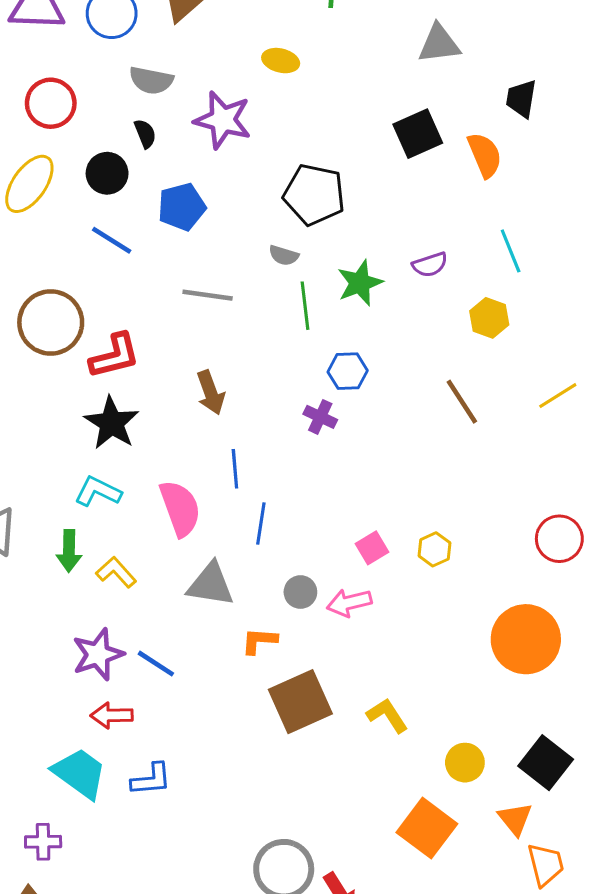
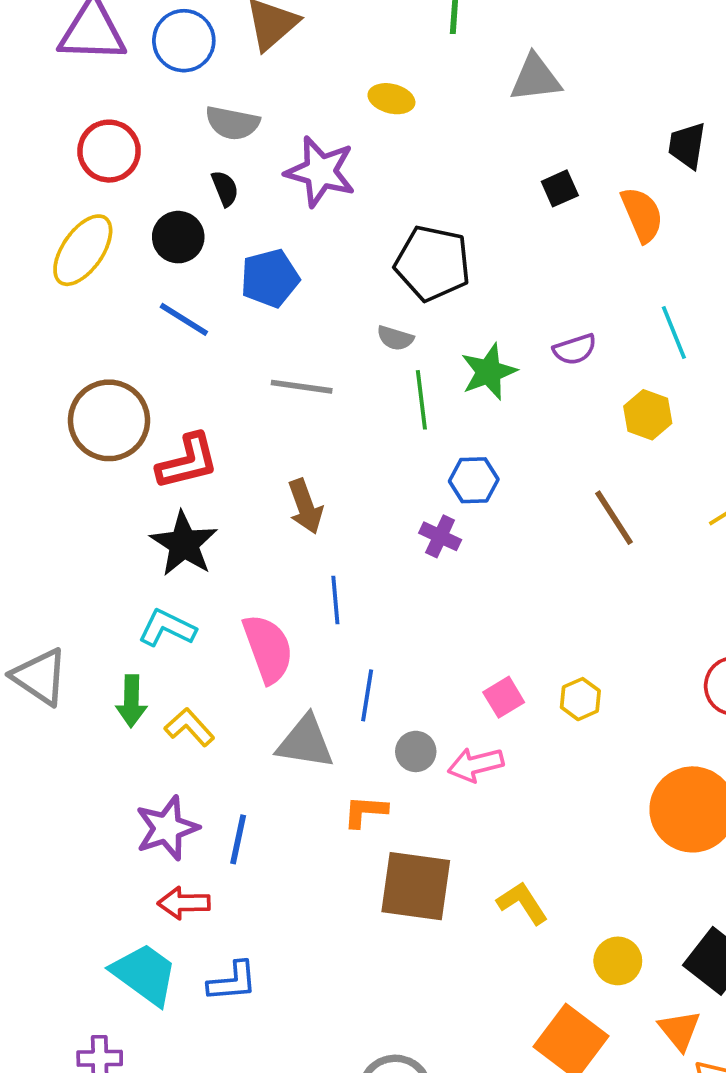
gray triangle: (439, 44) -> (535, 78), moved
black square: (418, 134) -> (560, 188), size x0.6
blue line: (261, 523) -> (367, 695), moved
blue line: (156, 664) -> (238, 839), turned 69
brown square: (300, 702) -> (416, 886), turned 32

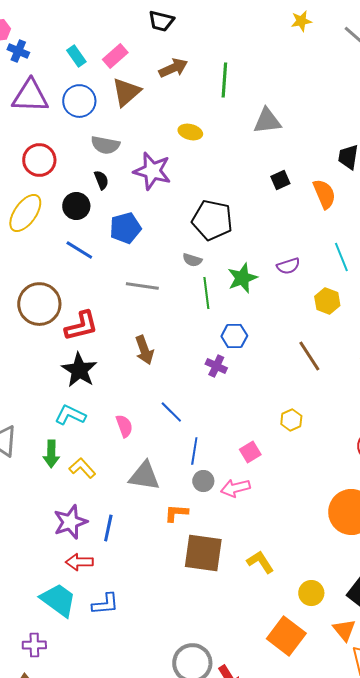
blue line: (335, 600) -> (171, 412), moved, turned -40
pink semicircle: (268, 649) -> (124, 426), size x0.6
blue line: (367, 695) -> (194, 451), moved
yellow hexagon: (580, 699) -> (291, 420), moved

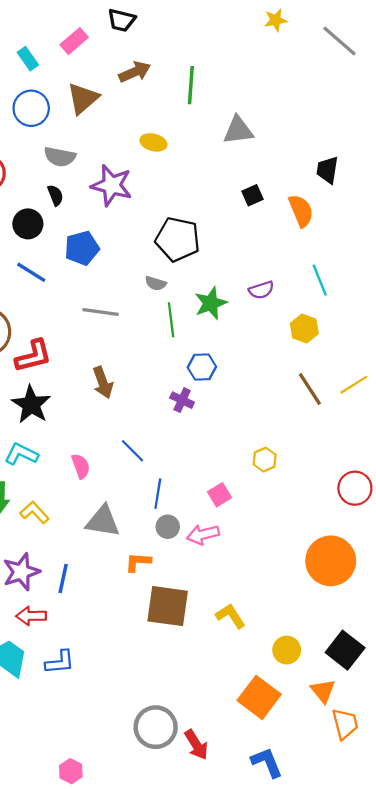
pink rectangle: (115, 56) -> (74, 41), moved
brown line: (309, 356) -> (310, 389), moved

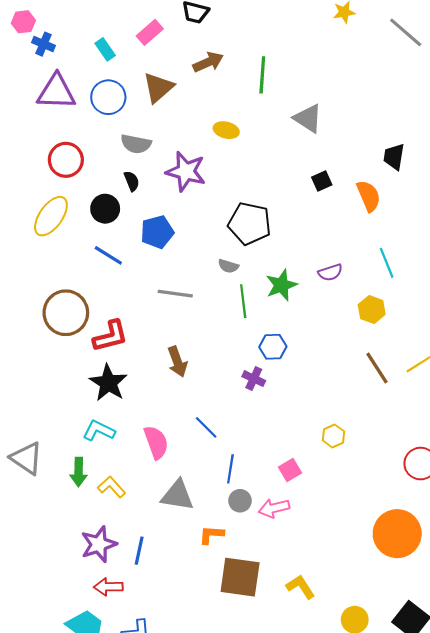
gray triangle: (238, 130) -> (308, 118), turned 40
pink semicircle: (81, 466) -> (156, 442), size x1.4

